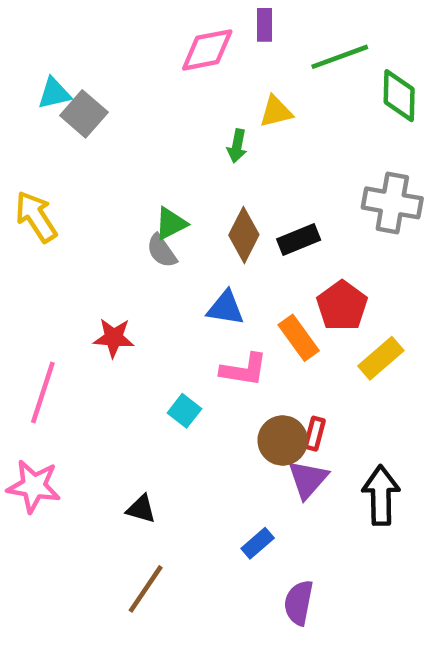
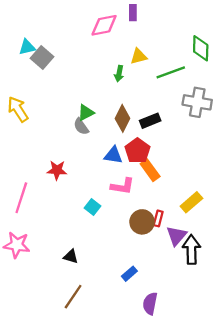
green line: (340, 57) -> (171, 72), moved
red pentagon: (342, 306) -> (137, 151), moved
yellow rectangle: (381, 358) -> (191, 202), moved
purple triangle: (308, 479) -> (177, 236), moved

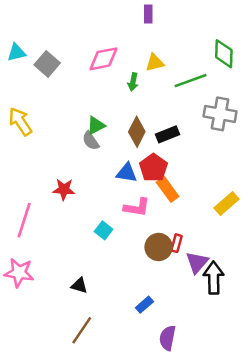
pink diamond: (104, 25) -> (104, 59), moved
cyan triangle: (27, 47) -> (16, 52), moved
yellow rectangle: (191, 202) -> (226, 203), moved

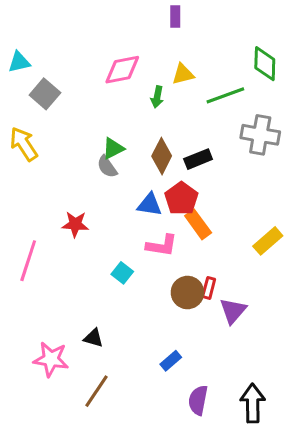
gray square: (47, 64) -> (45, 94), moved
pink star: (19, 273) -> (51, 359), moved
black arrow: (214, 278) -> (253, 403), moved

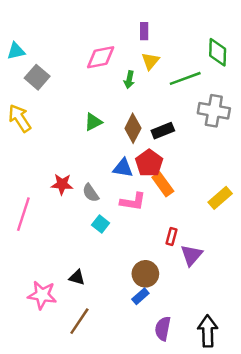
purple rectangle: (175, 17) -> (144, 31), moved
yellow triangle: (183, 74) -> (150, 61), turned -36
gray semicircle: (107, 167) -> (91, 193), moved
brown circle: (187, 293) -> (145, 274), moved

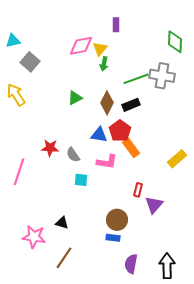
yellow triangle: (150, 61) -> (100, 49), moved
green line: (185, 78) -> (136, 79), moved
gray cross: (214, 111) -> (162, 76), moved
cyan square: (101, 224) -> (81, 180), turned -32
blue rectangle: (140, 296) -> (113, 238), turned 48

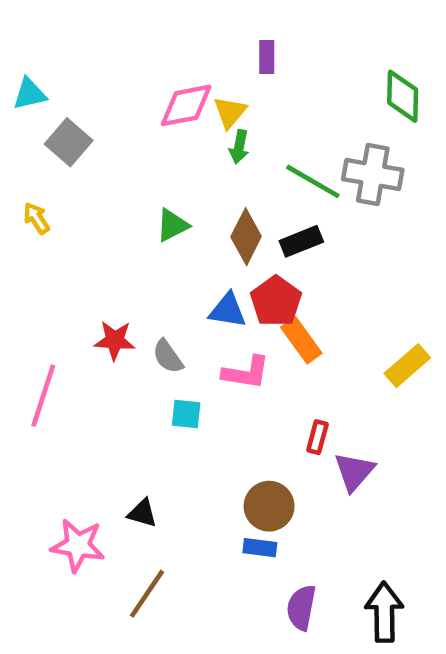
green line: (136, 79) -> (313, 181), turned 50
yellow arrow: (16, 95) -> (36, 218), size x0.6

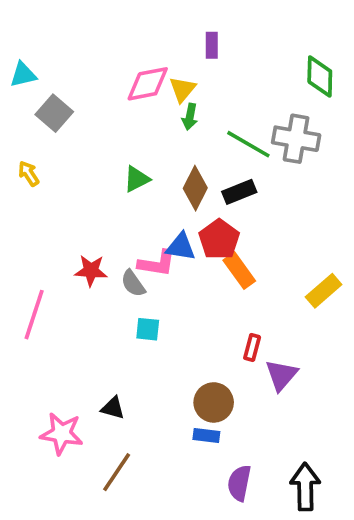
pink L-shape: (246, 373) -> (157, 263), moved

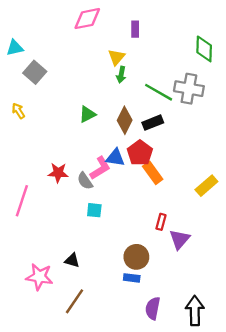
pink diamond: (148, 84) -> (87, 19), moved
pink L-shape: (157, 263) -> (100, 168), turned -40

